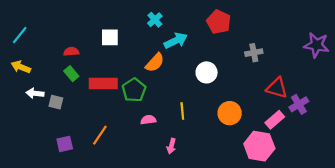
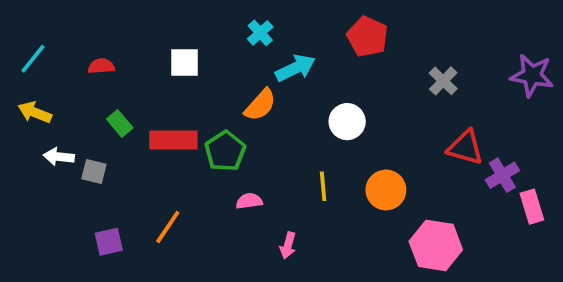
red semicircle: (71, 52) -> (101, 66), moved
gray cross: (254, 53) -> (443, 81), moved, turned -35
yellow line: (182, 111) -> (323, 186), moved
pink rectangle: (275, 120) -> (532, 207), moved, turned -66

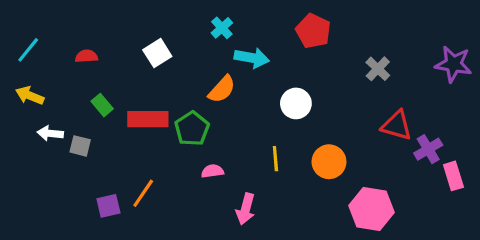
white square: (184, 62) -> (157, 53), turned -32
cyan arrow: (295, 68) -> (252, 58), turned 36
purple square: (109, 242) -> (108, 206), moved
pink arrow: (288, 245) -> (246, 209), size x1.4

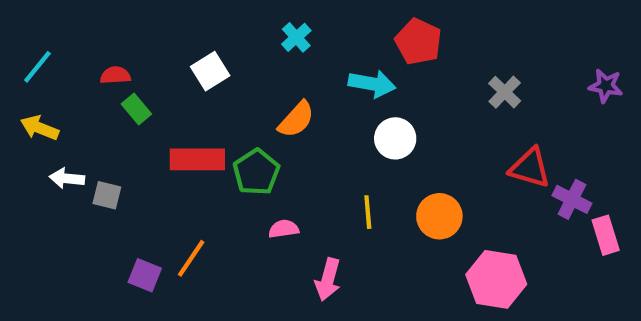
cyan arrow: (252, 58) -> (372, 84), moved
purple star: (453, 64) -> (606, 86), size x0.7
green rectangle: (102, 105) -> (136, 109), moved
purple cross: (428, 149) -> (572, 199), turned -32
purple square: (108, 206) -> (145, 275), turned 35

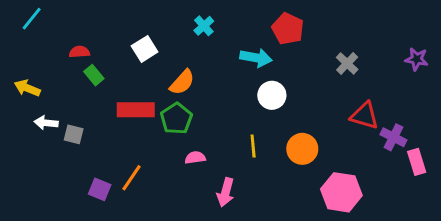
cyan line: (37, 67) -> (32, 19), moved
orange semicircle: (296, 119) -> (182, 82), moved

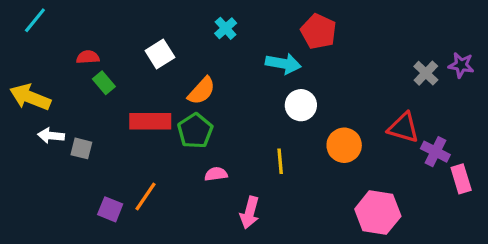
gray cross: (347, 63) -> (426, 73), moved
yellow arrow: (27, 88) -> (30, 97), size x1.4
orange circle: (302, 149) -> (344, 145), moved

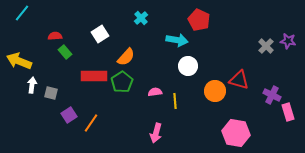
red triangle: (403, 128) -> (239, 80), moved
white arrow: (51, 136) -> (32, 85), turned 91
pink semicircle: (216, 174) -> (155, 92), moved
purple square: (110, 209) -> (69, 115), moved, turned 35

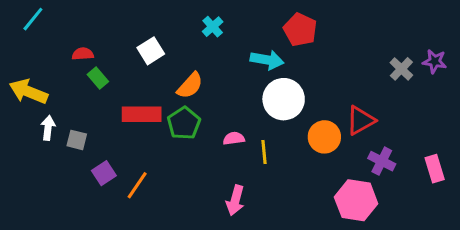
white circle: (188, 66) -> (284, 99), size x1.4
red triangle: (239, 80) -> (361, 120), turned -45
purple cross: (272, 95) -> (382, 161), moved

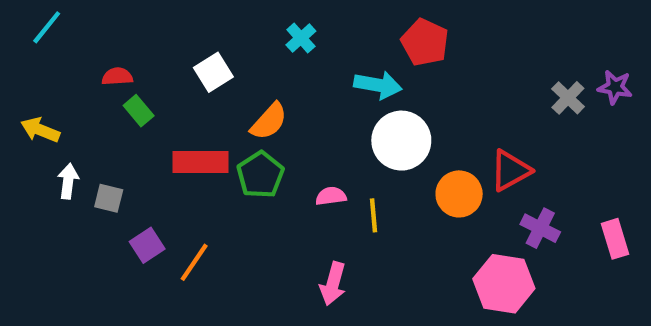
yellow arrow: (28, 92) -> (40, 130), size x0.7

